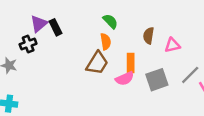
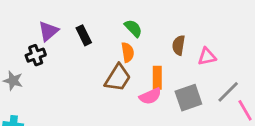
black rectangle: (55, 27) -> (84, 35), moved

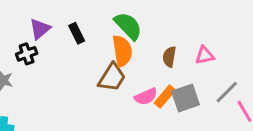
green semicircle: (133, 28) -> (128, 26), size x1.5
brown semicircle: (179, 45) -> (169, 57), moved
orange semicircle: (128, 52) -> (122, 51), size x1.5
orange rectangle: (157, 78) -> (165, 97), moved, turned 40

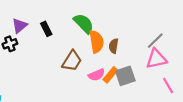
orange semicircle: (122, 51) -> (96, 42), moved
pink triangle: (205, 55) -> (156, 59), moved, size x1.5
gray line: (227, 92) -> (155, 41), moved

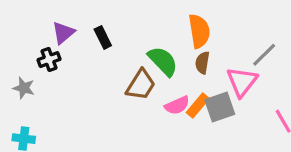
green semicircle: (84, 24) -> (163, 61), moved
orange semicircle: (96, 42) -> (199, 31), moved
pink triangle: (156, 59) -> (242, 82), moved, turned -40

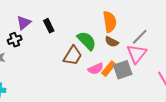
gray line: (264, 55) -> (140, 37), moved
brown semicircle: (202, 63) -> (112, 42), turned -72

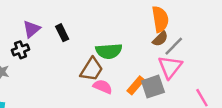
orange semicircle: (110, 22) -> (160, 19), moved
green semicircle: (87, 41) -> (109, 51), turned 130
brown semicircle: (112, 42) -> (160, 39), moved, turned -72
pink semicircle: (96, 69) -> (103, 87), moved, turned -133

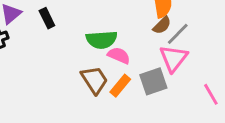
brown trapezoid: (92, 69) -> (94, 80), moved, turned -65
orange rectangle: (136, 85) -> (120, 86), moved
pink semicircle: (103, 87) -> (119, 55), moved

